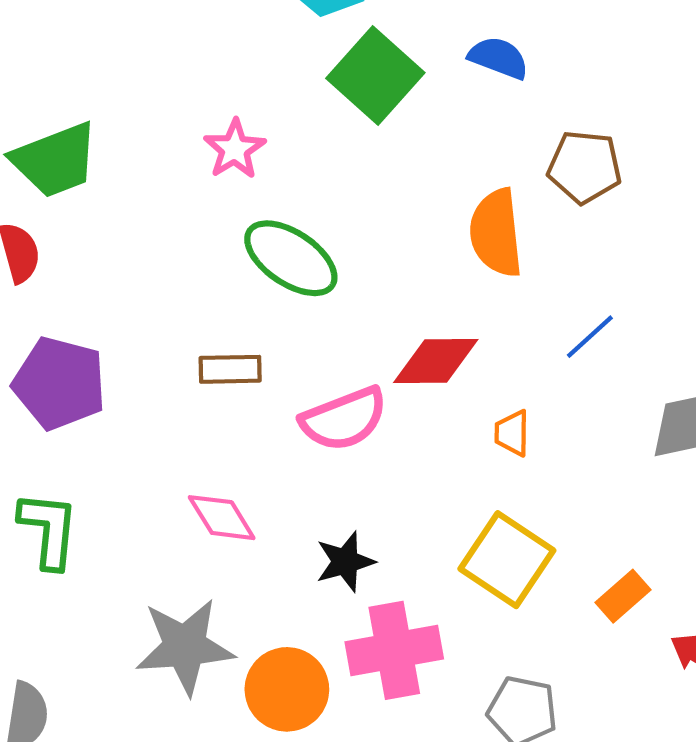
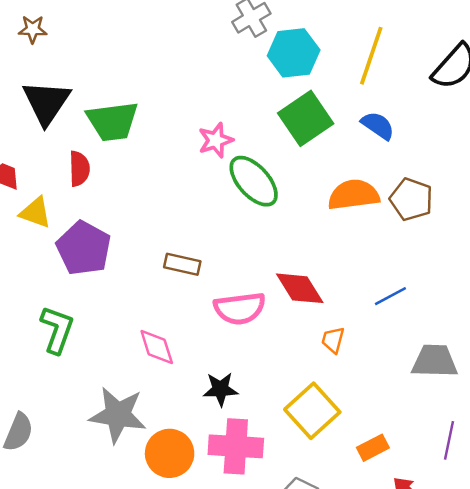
orange semicircle: (496, 233) -> (354, 195), moved, turned 75
green ellipse: (291, 258) -> (254, 181), moved
red diamond: (436, 361) -> (300, 288), turned 45

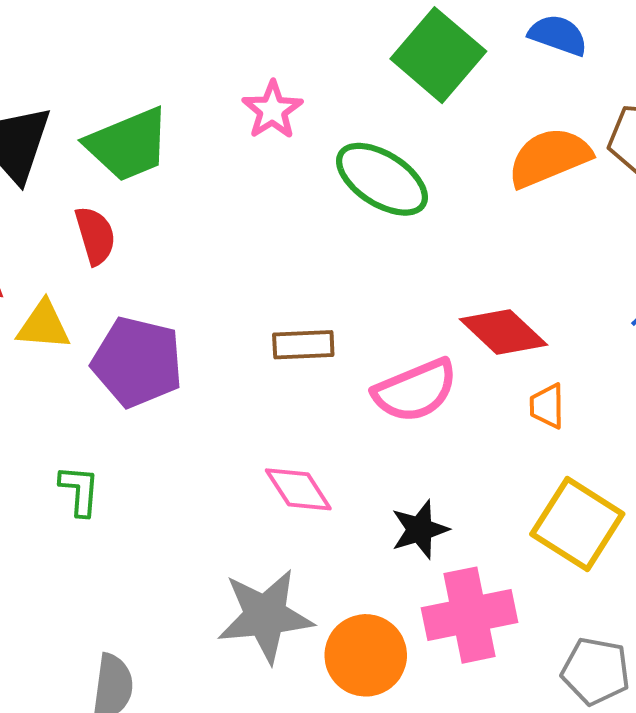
pink star: (216, 140) -> (272, 110), moved
green L-shape: (57, 330) -> (80, 491), moved, size x0.7
orange trapezoid: (333, 340) -> (547, 406), moved

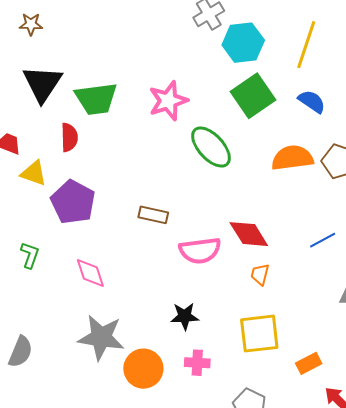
pink star: (272, 110) -> (168, 101), size x1.4
pink diamond: (298, 489) -> (90, 273), moved
yellow square: (577, 524) -> (259, 334), turned 36
pink cross: (469, 615) -> (197, 363), size x0.6

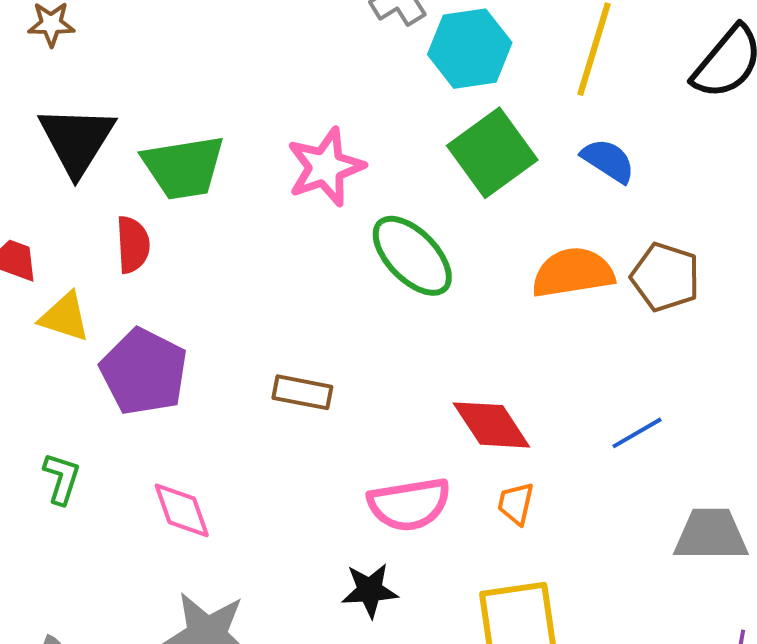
pink semicircle: (200, 250) -> (409, 504), moved

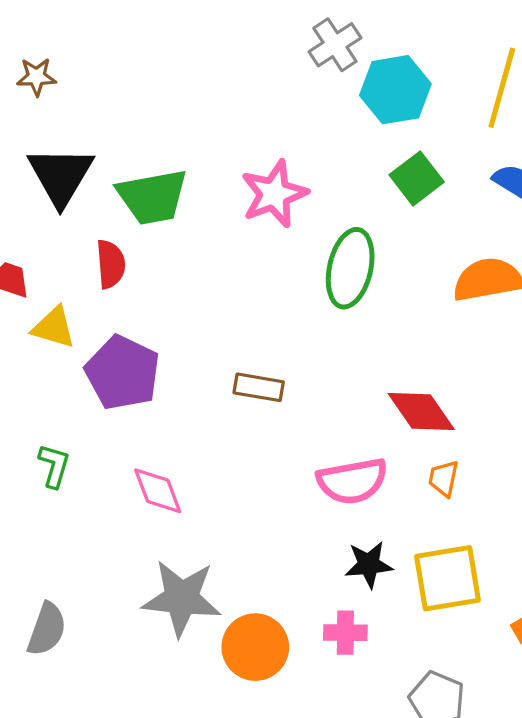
green square: (492, 153) -> (417, 178), size x0.7
green ellipse: (412, 256) -> (350, 268), turned 58
black star: (370, 590) -> (369, 564), moved

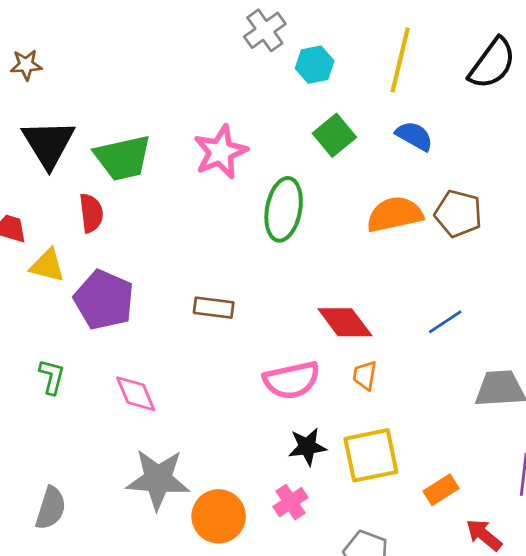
cyan hexagon: (395, 90) -> (315, 65), size x0.7
pink cross: (345, 633) -> (291, 502), turned -32

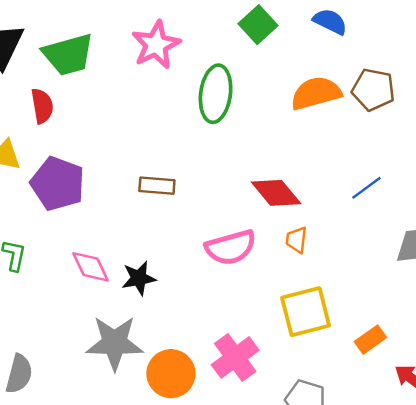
black star: (307, 447) -> (139, 278), moved
pink cross: (291, 502) -> (235, 357), size x1.5

